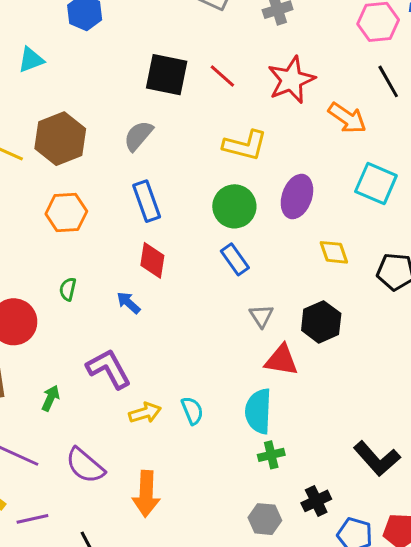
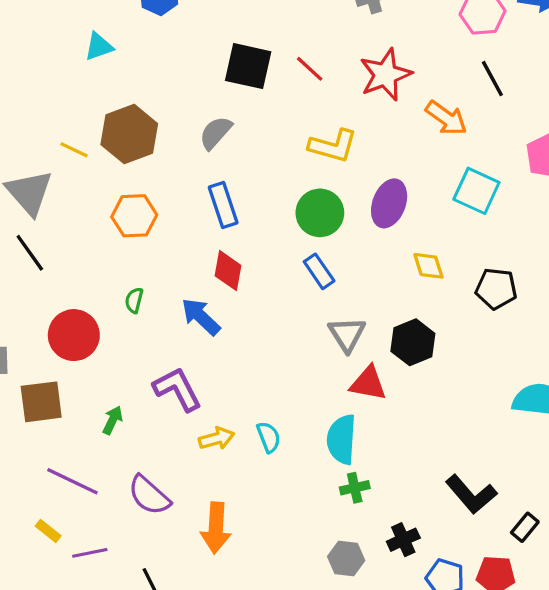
blue arrow: (128, 303) -> (201, 317), size x1.5
gray triangle: (261, 316) -> (347, 334), size x1.4

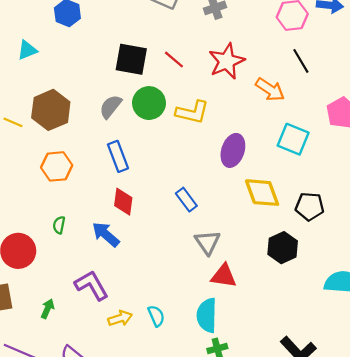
green circle: (320, 213) -> (149, 103), moved
yellow diamond: (428, 266) -> (262, 193), size x1.6
black hexagon: (413, 342) -> (283, 248), moved

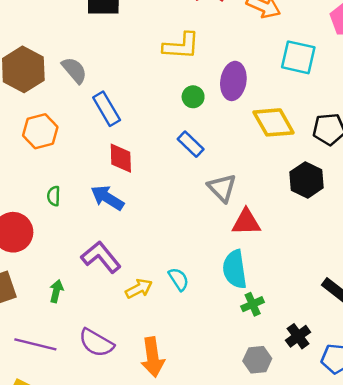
green circle: (149, 103) -> (193, 97), moved, size x0.6
gray semicircle: (111, 106) -> (74, 70), moved, turned 110

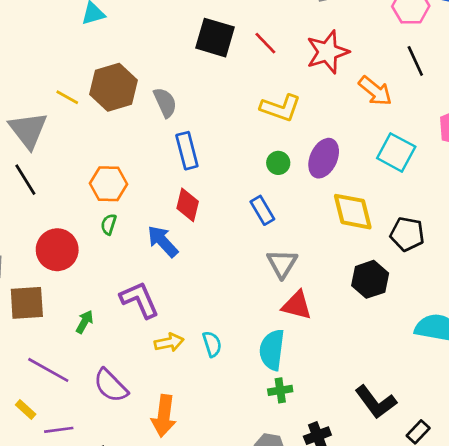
orange hexagon: (40, 131) -> (109, 184), moved

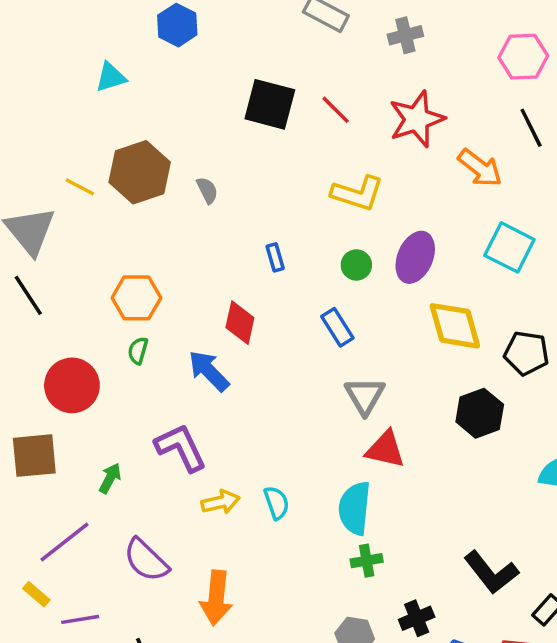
gray semicircle: (165, 102) -> (207, 190), size x0.7
blue rectangle: (187, 151) -> (275, 257), moved, size x0.6
purple line: (48, 370) -> (64, 542), turned -66

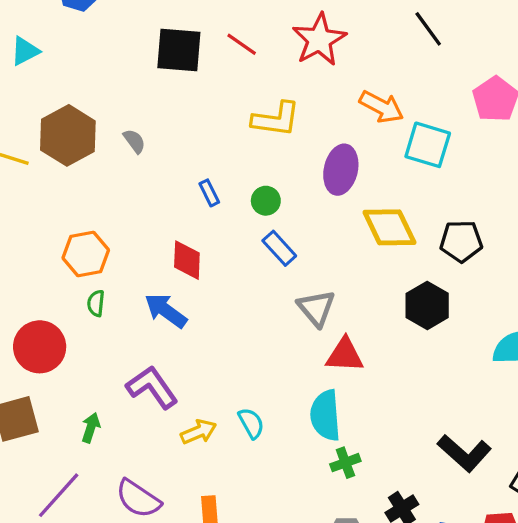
orange arrow: (480, 168) -> (381, 107), moved
green circle: (356, 265) -> (266, 201), moved

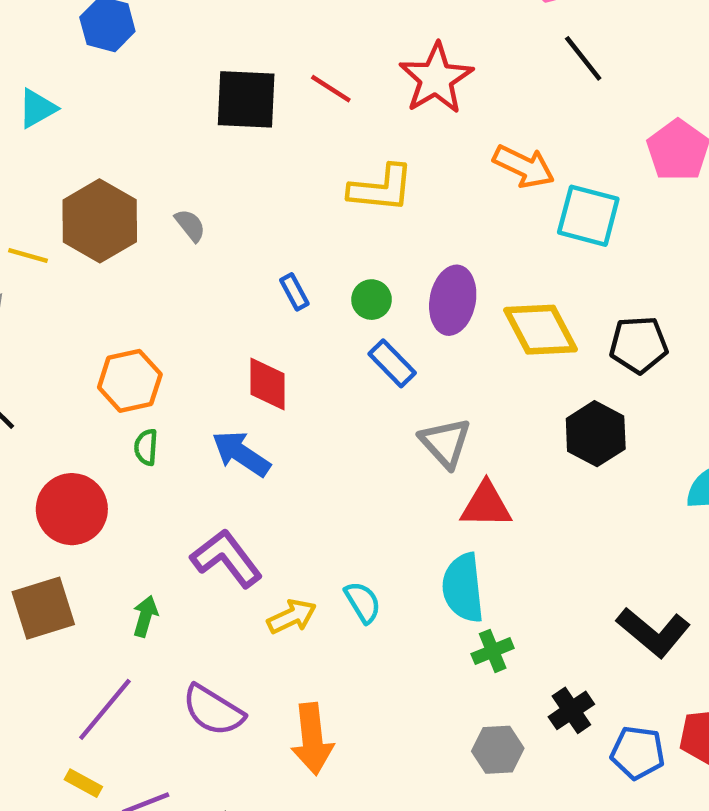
purple ellipse: (341, 170) -> (453, 300), moved

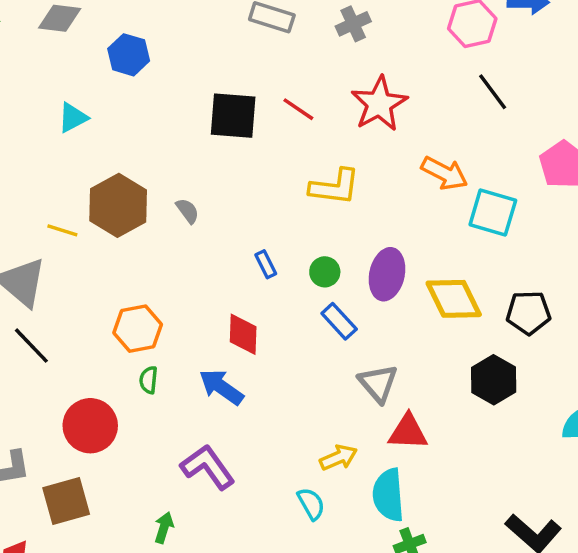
green arrow: (145, 616) -> (164, 528), moved
yellow arrow: (292, 617) -> (338, 458), moved

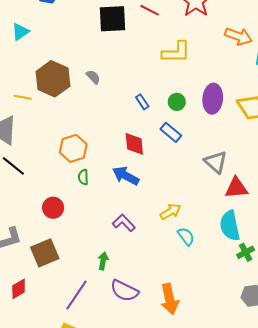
blue rectangle: (339, 321) -> (171, 132), moved
red circle: (90, 426) -> (53, 208), size x0.7
yellow arrow: (338, 458) -> (171, 212), moved
purple L-shape: (208, 467) -> (124, 223), size x0.7

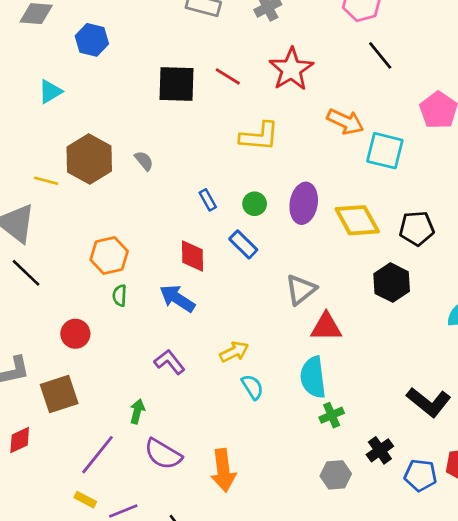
gray triangle: (216, 162) -> (301, 290), turned 35

